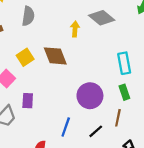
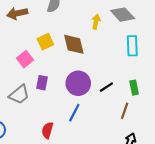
cyan rectangle: (124, 63) -> (132, 46), moved
purple circle: (90, 96) -> (78, 83), moved
black line: (96, 131) -> (106, 87), moved

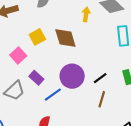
purple rectangle: (42, 83) -> (36, 78), turned -56
brown line: (125, 111) -> (102, 99), moved
blue line: (74, 113) -> (53, 95), moved, turned 30

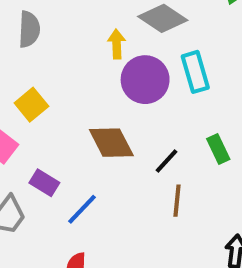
brown diamond: (65, 38) -> (111, 143), moved
purple circle: (72, 76) -> (145, 80), moved

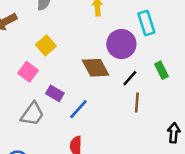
purple circle: (145, 80) -> (121, 44), moved

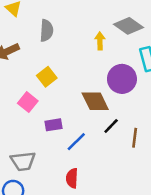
black line: (130, 78) -> (111, 126), moved
purple rectangle: (55, 93) -> (54, 125), turned -42
gray trapezoid: (32, 114) -> (23, 161), moved, turned 45

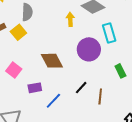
yellow square: (47, 77) -> (18, 32), moved
brown diamond: (95, 101) -> (52, 61), moved

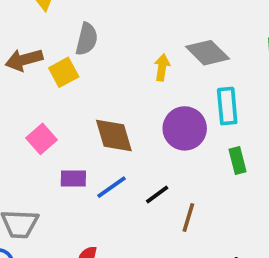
green rectangle: (120, 71) -> (237, 160), moved
blue line: (53, 101) -> (111, 187), moved

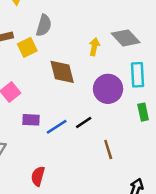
brown diamond: (114, 136) -> (62, 72), moved
black line: (157, 195) -> (84, 122), moved
brown line: (188, 217) -> (108, 149), turned -36

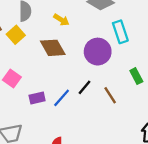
yellow arrow: (94, 47) -> (61, 20), moved, turned 126
green rectangle: (143, 112) -> (136, 76), moved
brown line: (108, 149) -> (110, 95), moved

